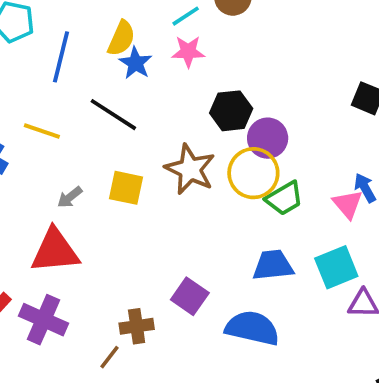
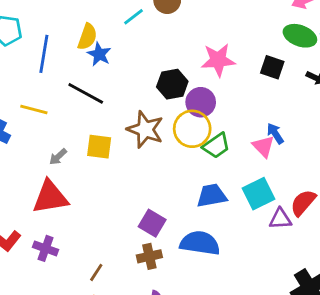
pink star: (188, 52) -> (218, 60), moved, size x1.4
purple cross: (43, 320) -> (45, 248), size x0.7
brown cross: (137, 326) -> (149, 256), moved

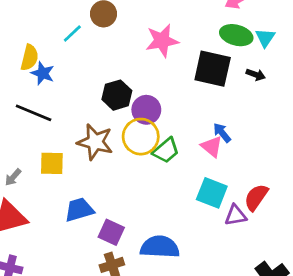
pink star: (218, 60) -> (162, 41), moved
black square: (272, 67) -> (213, 69), size x1.6
cyan square: (258, 194) -> (212, 193), turned -36
blue trapezoid: (212, 196) -> (79, 210), moved

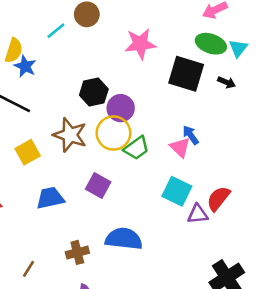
yellow square: (52, 163) -> (28, 152), turned -35
purple square: (111, 232) -> (98, 186), moved

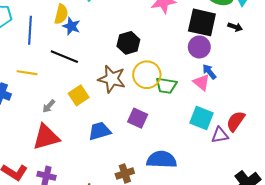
purple circle: (121, 108) -> (199, 47), moved
green trapezoid: (136, 148) -> (166, 85), turned 50

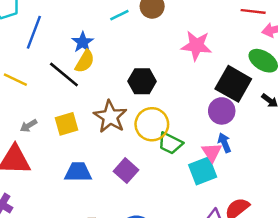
yellow semicircle: (61, 14) -> (85, 61), moved
cyan square: (202, 118) -> (203, 171), moved, turned 30

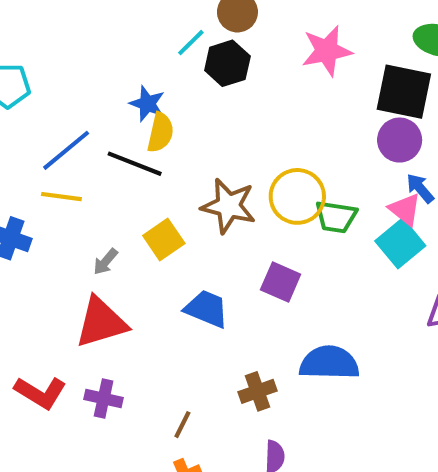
blue line: (34, 32) -> (66, 150), moved, turned 48
black hexagon: (142, 81) -> (227, 63), moved
blue trapezoid: (78, 172) -> (206, 309), turned 40

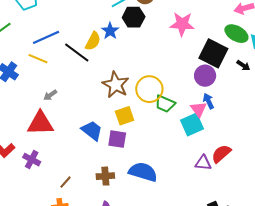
blue star: (147, 104) -> (110, 31), moved
yellow square: (164, 239) -> (125, 116), moved
purple square: (281, 282) -> (117, 139), moved, turned -30

